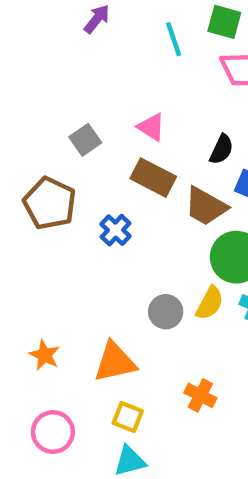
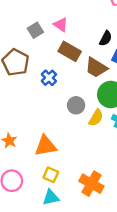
pink triangle: (151, 127) -> (61, 25), moved
gray circle: (166, 312) -> (76, 105), moved
orange cross: (200, 395) -> (91, 184), moved, size x1.5

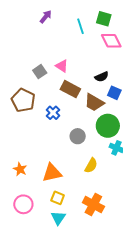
black semicircle: (106, 38) -> (102, 77), turned 40
yellow semicircle: (96, 118) -> (91, 165), moved
cyan triangle: (51, 198) -> (58, 218), turned -42

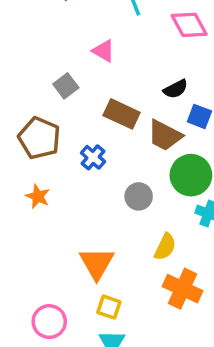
pink triangle: (62, 66) -> (103, 51), moved
orange star: (20, 169) -> (38, 196), moved
orange triangle: (52, 173) -> (97, 263), turned -45
orange cross: (93, 205) -> (183, 289), moved

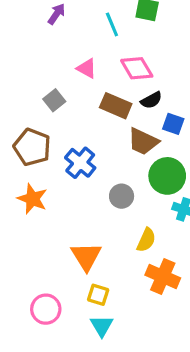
pink diamond: (189, 25) -> (137, 68), moved
brown rectangle: (122, 114) -> (116, 106), moved
blue cross: (93, 157) -> (80, 163), size x1.4
orange star: (38, 196) -> (32, 199), size x1.4

